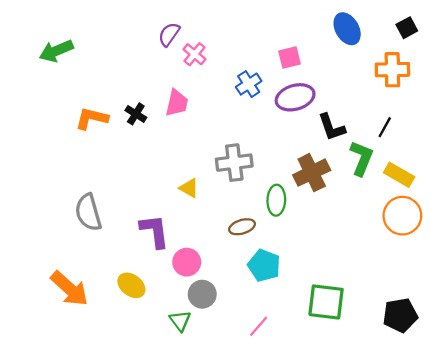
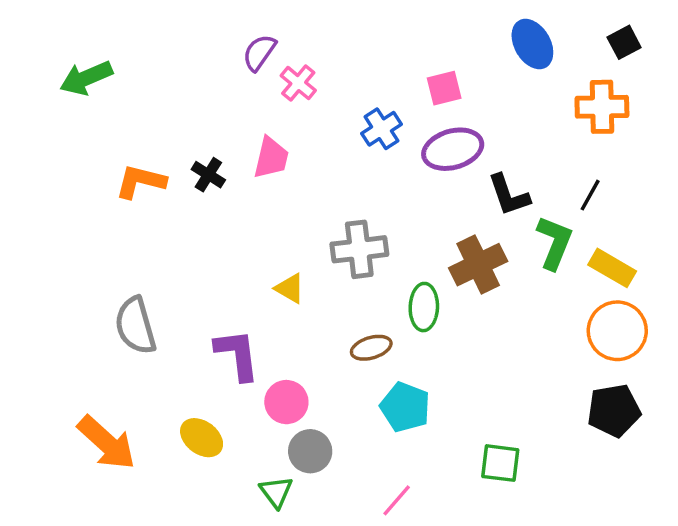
green square: (326, 302) -> (500, 463), size x0.7
black pentagon: (400, 315) -> (614, 411), moved

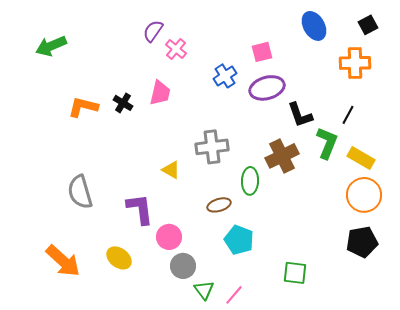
green triangle: (276, 492) -> (204, 290), moved

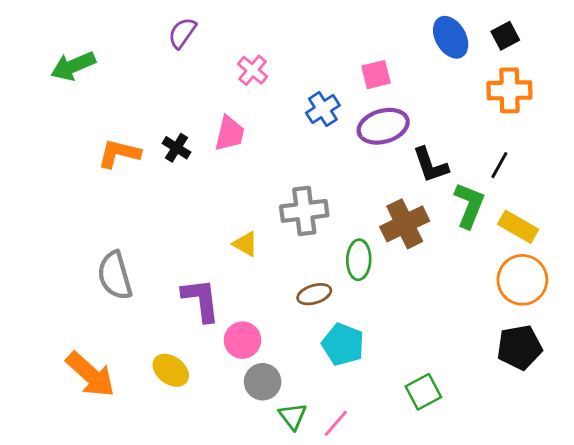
black square: (368, 25) -> (505, 36), moved
purple semicircle: (153, 31) -> (182, 33), moved
green square: (295, 273) -> (423, 392), turned -35

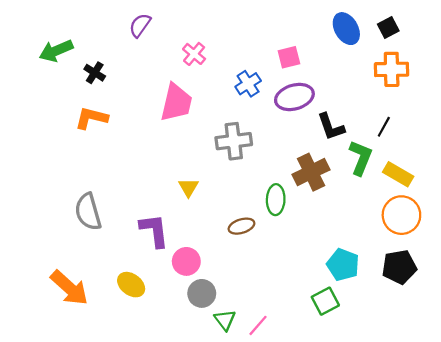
pink trapezoid: (230, 133) -> (176, 103), size x1.4
black cross: (176, 148) -> (95, 73), moved
gray cross: (304, 211) -> (234, 141), moved
yellow triangle: (245, 244) -> (188, 187), turned 30
cyan pentagon: (343, 344) -> (343, 265), moved

